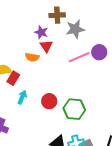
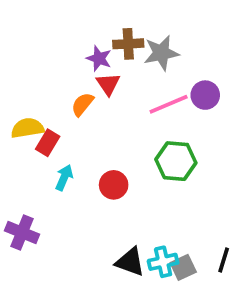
brown cross: (57, 15) -> (128, 44), moved
orange semicircle: (32, 57) -> (82, 104), turned 120
green hexagon: (74, 109) -> (176, 161), moved

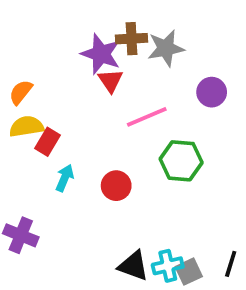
purple star: (99, 58) -> (101, 54), size x1.5
orange semicircle: (82, 104) -> (21, 92), moved
pink line: (169, 104) -> (147, 117), moved

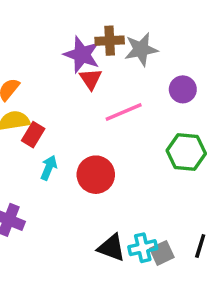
green hexagon: (181, 161) -> (186, 152), moved
red circle: (116, 186) -> (96, 175), size x1.4

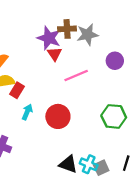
green hexagon: (186, 152) -> (114, 116), moved
cyan cross: (143, 248) -> (89, 164), turned 36

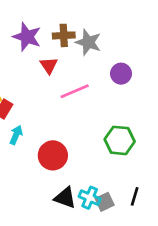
gray star: (88, 35) -> (88, 42), turned 30
purple star: (49, 38) -> (27, 37), moved
red circle: (58, 116) -> (53, 155), moved

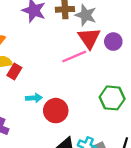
red triangle: (49, 65) -> (89, 38), moved, size x1.5
cyan arrow: (16, 135) -> (34, 98), moved, turned 63

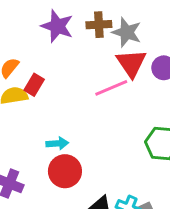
red rectangle: (14, 71) -> (34, 85), moved
red circle: (56, 111) -> (65, 171), moved

